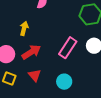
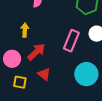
cyan circle: (64, 82) -> (86, 74), moved, size x1.5

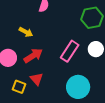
yellow arrow: (25, 30) -> (26, 32), turned 104
yellow square: (20, 82) -> (19, 87), moved

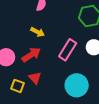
yellow arrow: (26, 32) -> (38, 32), moved

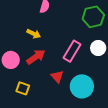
yellow arrow: (38, 32) -> (34, 34), moved
red triangle: (35, 78) -> (57, 77), moved

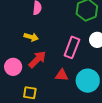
red triangle: (57, 77) -> (62, 75), turned -32

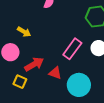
yellow arrow: (31, 37) -> (24, 32), moved
red arrow: (37, 59) -> (34, 64), moved

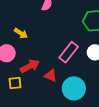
yellow square: (20, 82) -> (15, 83), turned -32

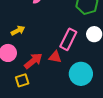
yellow arrow: (21, 33) -> (18, 31), turned -48
red triangle: (51, 76) -> (55, 57), moved

